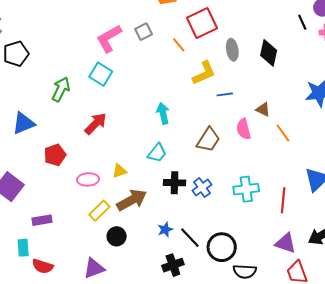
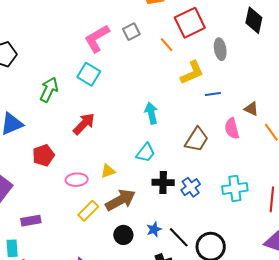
black diamond: (269, 53) -> (254, 20), moved
black circle: (117, 236) -> (123, 235), moved

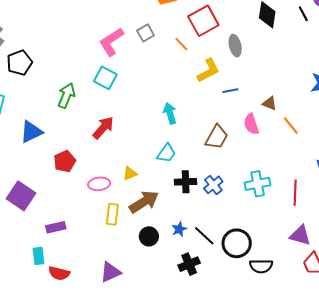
yellow rectangle: (88, 211) -> (112, 214), turned -35

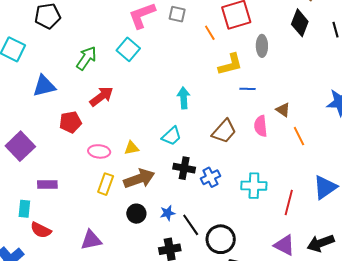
gray square: (145, 33) -> (177, 14), turned 30
red arrow: (103, 128) -> (101, 96), moved

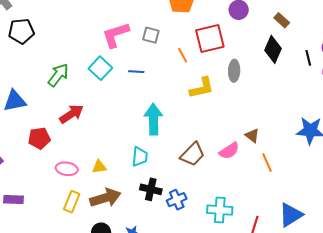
blue line: (248, 89) -> (136, 72), moved
cyan arrow: (184, 98) -> (153, 119), size x1.4
pink semicircle: (261, 126) -> (229, 151), turned -120
cyan trapezoid: (172, 136) -> (140, 157), turned -45

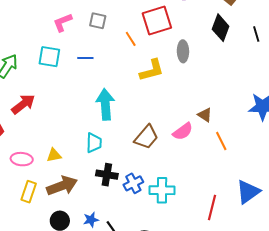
pink L-shape: (116, 35) -> (63, 22), size x0.7
cyan square: (100, 68) -> (49, 57), turned -30
cyan cross: (220, 210) -> (162, 190), moved

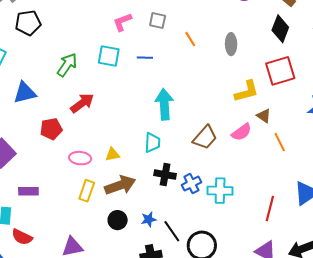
red square: (157, 21) -> (280, 71), moved
gray ellipse: (183, 51) -> (231, 44), moved
yellow L-shape: (152, 70) -> (247, 91), moved

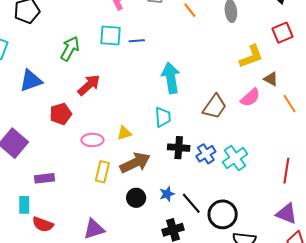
blue line: (145, 58) -> (137, 41), moved
red square: (280, 71) -> (283, 33), size x0.7
cyan cross: (220, 191) -> (235, 158), turned -30

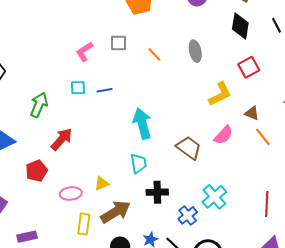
cyan square: (111, 35) -> (78, 88), size x0.7
brown triangle: (271, 79) -> (252, 113), moved
brown trapezoid: (215, 107) -> (189, 148), turned -84
blue cross: (206, 154) -> (188, 215), moved

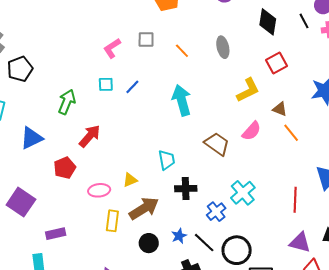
blue line: (105, 90) -> (132, 87), turned -35
cyan arrow: (142, 124) -> (182, 100), moved

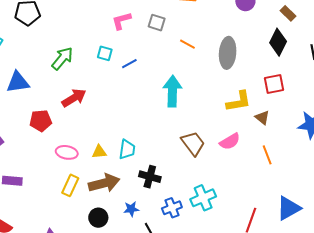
gray ellipse: (223, 47) -> (228, 53), size x1.4
orange line: (182, 51) -> (187, 44), turned -35
brown triangle: (280, 109) -> (262, 118), moved
cyan trapezoid: (167, 160) -> (127, 149), moved
blue star: (179, 236) -> (131, 209), moved

